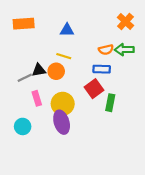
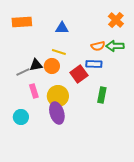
red square: (94, 89) -> (79, 74), moved

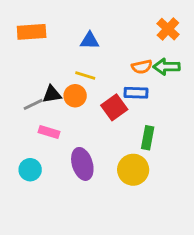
pink rectangle: (34, 91) -> (49, 132), turned -56
yellow circle: (58, 96) -> (133, 170), moved

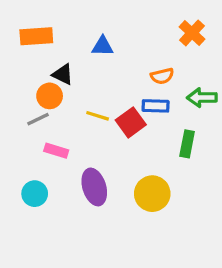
green arrow: (166, 67) -> (202, 98), moved
yellow line: (85, 75) -> (98, 116), moved
black triangle: (52, 94) -> (63, 74), moved, turned 36
orange circle: (75, 96) -> (50, 96), moved
green rectangle: (148, 138) -> (187, 144), moved

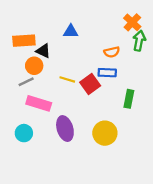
orange rectangle: (36, 36) -> (24, 41), moved
green arrow: (202, 98) -> (139, 41), moved, turned 102
pink rectangle: (56, 151) -> (39, 103), size x1.5

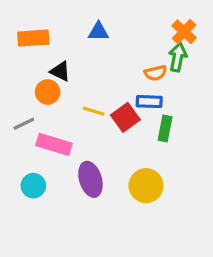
blue triangle: (71, 32) -> (98, 32), moved
orange rectangle: (24, 41) -> (33, 38), moved
green arrow: (139, 41) -> (178, 57), moved
gray line: (26, 82) -> (24, 124), moved
green rectangle: (129, 99) -> (165, 128), moved

